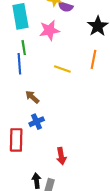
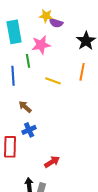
green line: (24, 48) -> (28, 61), moved
red arrow: (61, 156) -> (52, 162), turned -112

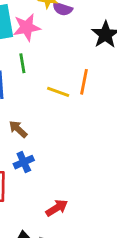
pink star: (41, 45) -> (27, 27), moved
orange line: (82, 72) -> (84, 82), moved

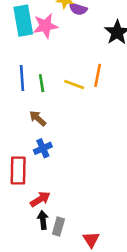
green line: (22, 63) -> (42, 83), moved
red arrow: (57, 208) -> (40, 199), moved

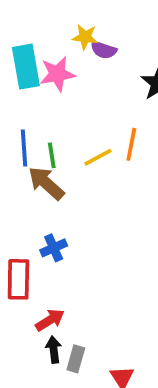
yellow line: (74, 84) -> (98, 157), turned -48
brown arrow: (38, 118) -> (46, 183), moved, size x1.5

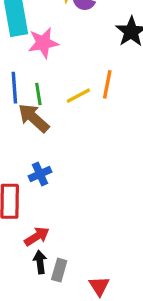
pink star: (57, 74) -> (43, 43), moved

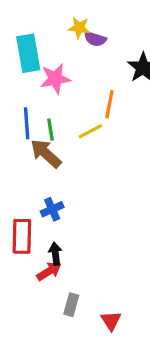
orange line: (107, 84) -> (109, 104), moved
black arrow: (40, 262) -> (55, 254), moved

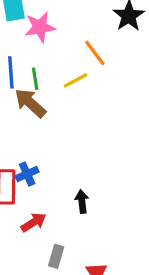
orange line: (109, 104) -> (95, 53), turned -48
blue cross: (52, 209) -> (27, 174), moved
black arrow: (55, 254) -> (82, 201), moved

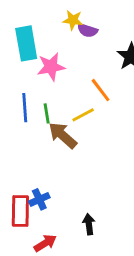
brown arrow: (30, 103) -> (63, 135), moved

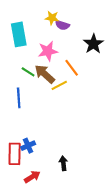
pink star: (51, 67) -> (48, 51), moved
blue line: (25, 108) -> (19, 98), moved
green line: (47, 113) -> (28, 72), moved, turned -48
brown arrow: (63, 135) -> (45, 74), moved

